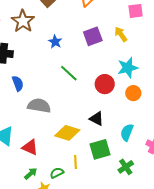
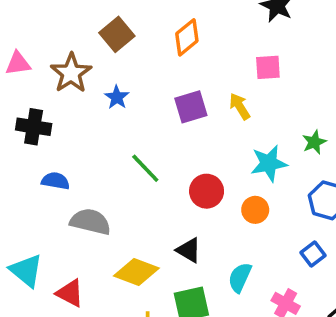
blue star: (55, 42) -> (117, 97), moved
cyan star: (128, 68) -> (269, 163), moved
blue semicircle: (18, 83) -> (56, 181), turned -63

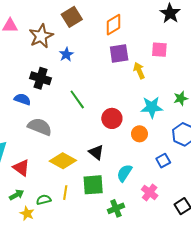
purple square: (191, 107) -> (119, 53), moved
black cross: (34, 127) -> (41, 78), moved
blue square: (313, 254) -> (163, 161), moved

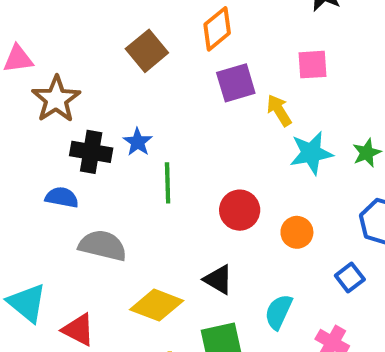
brown square: (72, 17) -> (147, 51), moved
brown star: (41, 36) -> (56, 99), moved
blue star: (66, 54) -> (138, 142), moved
green line: (77, 99) -> (168, 183), turned 42
cyan star: (152, 107) -> (311, 153), moved

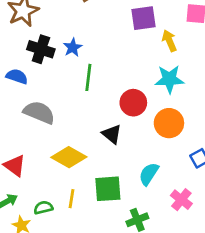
cyan star: (311, 153) -> (169, 79), moved
orange circle: (297, 232) -> (169, 123), size x1.4
black triangle: (218, 280) -> (112, 134), moved

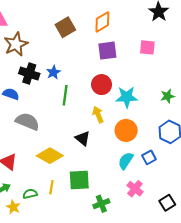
yellow arrow: (169, 41) -> (98, 115), moved
red circle: (133, 103) -> (102, 85), moved
cyan semicircle: (149, 174) -> (126, 161), moved

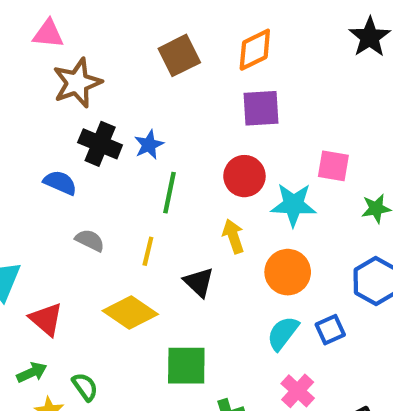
pink square: (147, 47) -> (333, 166), moved
gray semicircle: (27, 121) -> (90, 240), size x0.6
yellow line: (51, 187) -> (148, 251), moved
green semicircle: (30, 194) -> (85, 387), turned 64

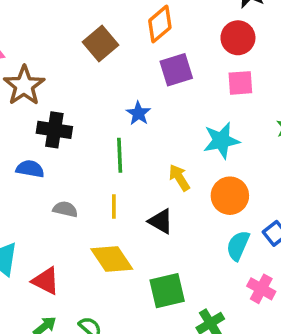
blue star: (149, 145) -> (138, 113), moved
pink square: (333, 166) -> (240, 83), moved
red circle: (244, 176) -> (238, 38), moved
yellow diamond: (130, 313) -> (112, 259), turned 36

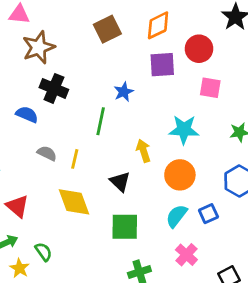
red circle: (238, 38) -> (199, 49), moved
yellow line: (114, 206) -> (75, 159), moved
green square: (167, 291) -> (125, 227), moved

